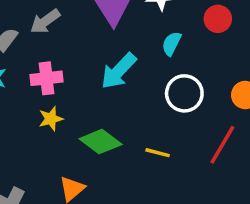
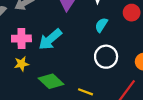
cyan arrow: (119, 71) -> (50, 39), moved

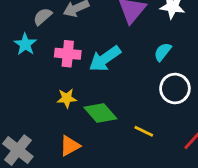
cyan semicircle: (101, 25) -> (163, 52), moved
yellow star: (22, 64) -> (67, 98), moved

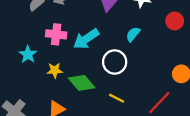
cyan star: (25, 44) -> (28, 54), moved
white circle: (175, 88) -> (115, 62), moved

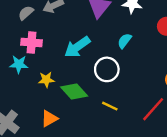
pink cross: (56, 34) -> (32, 42), moved
cyan star: (28, 54) -> (19, 64), turned -30

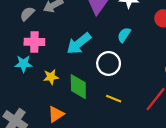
green diamond: (74, 91) -> (78, 87), turned 45

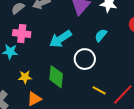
yellow star: (51, 77) -> (25, 77), moved
yellow line: (114, 99) -> (99, 90), moved

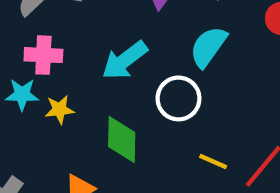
cyan semicircle: (101, 35) -> (208, 47), size x1.5
yellow star: (25, 77) -> (59, 110), moved

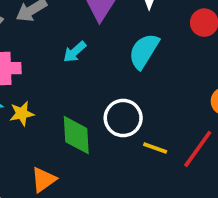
cyan arrow: (125, 60) -> (75, 52), moved, size x0.6
white circle: (178, 98) -> (123, 118), moved

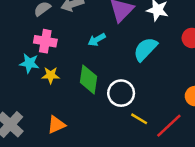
green diamond: (76, 135) -> (88, 79), moved

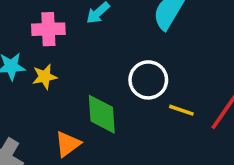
pink cross: (45, 41) -> (48, 29), moved
green diamond: (88, 79) -> (102, 114), moved

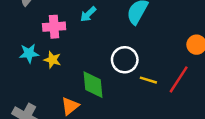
yellow star: (45, 77) -> (52, 60), turned 30

